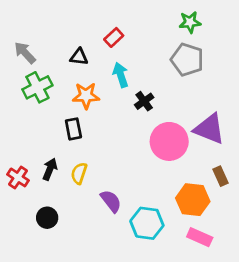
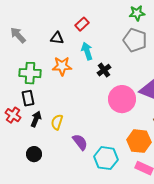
green cross: (37, 87) -> (30, 73), moved, turned 30
black rectangle: (73, 129) -> (28, 98), moved
red cross: (18, 177) -> (13, 115), moved

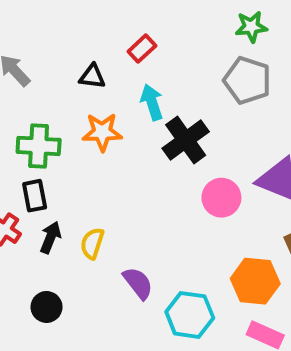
black cross: (104, 70) -> (186, 140), size x1.6
pink circle: (122, 99) -> (221, 198), size x0.7

